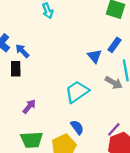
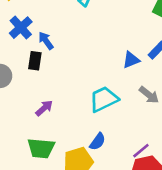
blue triangle: (95, 56) -> (131, 60), turned 40
blue semicircle: (77, 127) -> (98, 142), turned 64

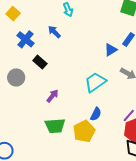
blue arrow: (46, 41) -> (54, 32), moved
black rectangle: (35, 61) -> (40, 62), turned -48

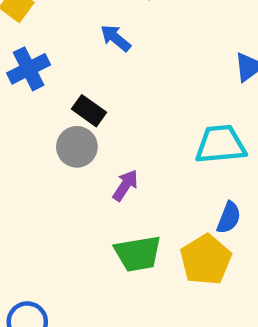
blue cross: (25, 39) -> (29, 69), moved, turned 30
gray circle: (16, 77) -> (77, 147), moved
cyan trapezoid: (95, 82) -> (220, 144), turned 35

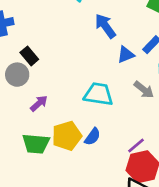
blue arrow: (116, 38) -> (105, 26), moved, size x1.4
yellow pentagon: (206, 260) -> (67, 136), moved

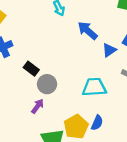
gray circle: (17, 75) -> (47, 84), moved
purple arrow: (39, 103) -> (38, 106), moved

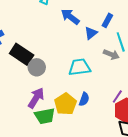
black rectangle: (31, 69) -> (22, 54), size x1.6
purple arrow: (38, 106) -> (36, 98), moved, size x1.5

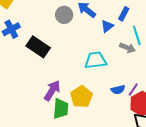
gray circle: (37, 67) -> (64, 15), moved
blue semicircle: (84, 99) -> (118, 90), moved, turned 56
green trapezoid: (45, 116) -> (61, 109), turned -75

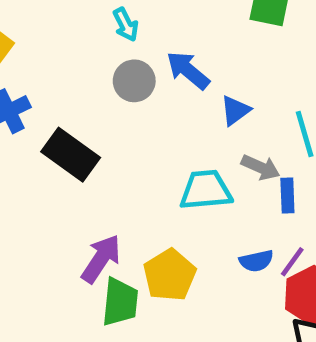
blue rectangle: (124, 14) -> (287, 195), moved, turned -32
gray arrow: (127, 48) -> (261, 167), moved

